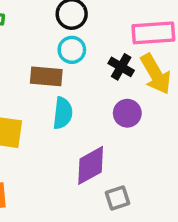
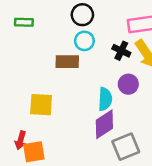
cyan semicircle: (63, 113) -> (105, 99), moved
gray square: (118, 198) -> (126, 147), size x1.5

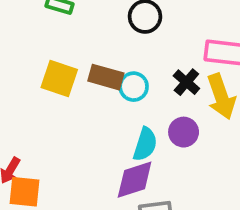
cyan circle: (84, 41) -> (134, 87), moved
yellow square: (41, 105) -> (59, 78), moved

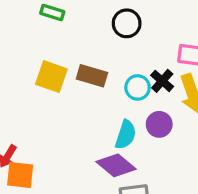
cyan circle: (134, 87) -> (138, 87), moved
purple diamond: (135, 180) -> (116, 165), turned 57

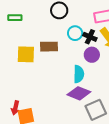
cyan circle: (138, 87) -> (75, 33), moved
purple circle: (159, 124) -> (92, 55), moved

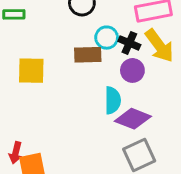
brown rectangle: (49, 47) -> (88, 55), moved
purple diamond: (79, 93) -> (133, 119), moved

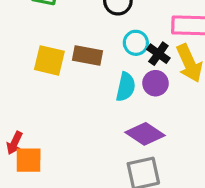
brown rectangle: (88, 55) -> (87, 56), moved
cyan semicircle: (113, 100) -> (126, 87), moved

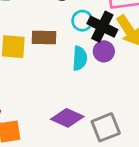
black cross: (158, 54) -> (102, 27), size x1.5
purple diamond: (145, 134) -> (67, 118), moved

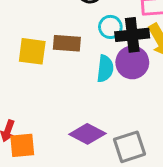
black cross: (102, 27) -> (132, 35), turned -36
purple circle: (104, 51) -> (132, 62), size x1.4

